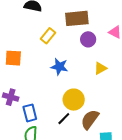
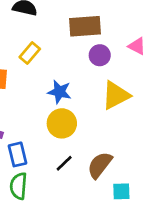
yellow rectangle: (48, 36) -> (30, 53), moved
yellow triangle: (100, 68) -> (116, 95), size x1.6
yellow circle: (74, 100) -> (62, 123), moved

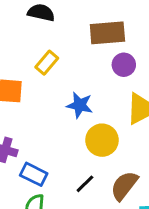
yellow circle: (62, 123) -> (102, 140), moved
blue rectangle: (18, 154) -> (34, 174), turned -50

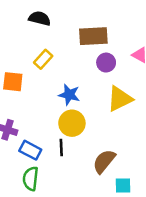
yellow circle: (102, 140) -> (72, 123), moved
black line: (85, 184) -> (61, 148), moved, turned -49

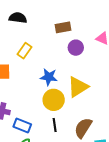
brown rectangle: (93, 36) -> (63, 27), size x0.7
yellow triangle: (120, 99) -> (78, 87), moved
black line: (61, 148) -> (55, 125), moved

